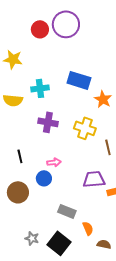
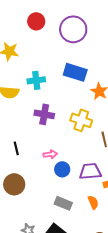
purple circle: (66, 24) -> (73, 29), moved
blue circle: (44, 178) -> (62, 169), moved
orange semicircle: (88, 228) -> (93, 202), moved

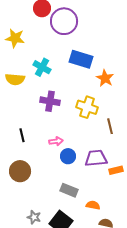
purple circle: (73, 29) -> (64, 21), moved
cyan cross: (36, 80) -> (42, 67), turned 36
orange semicircle: (93, 202) -> (93, 205), moved, turned -56

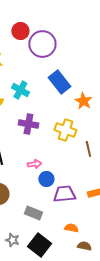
blue rectangle: (81, 59) -> (59, 82), turned 35
purple trapezoid: (96, 158) -> (64, 194), moved
gray rectangle: (69, 190) -> (33, 213), moved

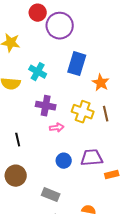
blue rectangle: (59, 82) -> (77, 64), turned 55
brown line: (88, 149) -> (106, 114), moved
pink arrow: (34, 164) -> (57, 128), moved
purple trapezoid: (64, 194) -> (92, 158), moved

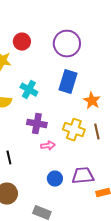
red circle: (38, 13) -> (22, 42), moved
purple circle: (60, 26) -> (67, 44), moved

